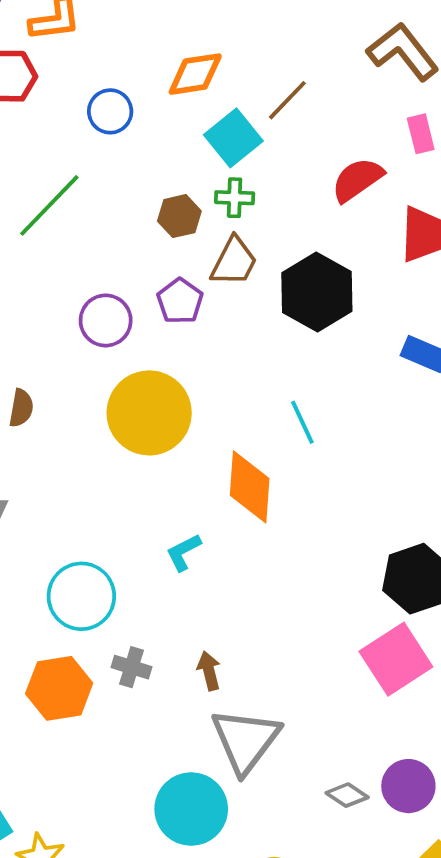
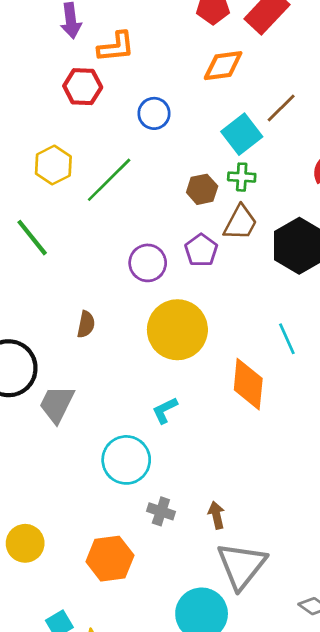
orange diamond: (195, 74) -> (223, 66), moved
cyan L-shape: (183, 552) -> (165, 410), moved
orange hexagon: (59, 688) -> (110, 559), moved

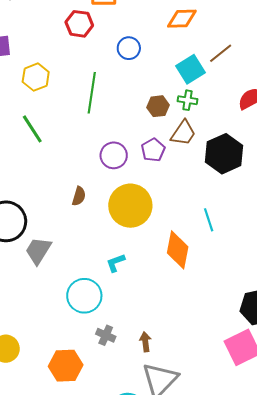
yellow hexagon: (53, 165) -> (36, 77), moved
green line: (109, 180) -> (92, 93), turned -42
brown semicircle: (86, 324) -> (79, 196), moved

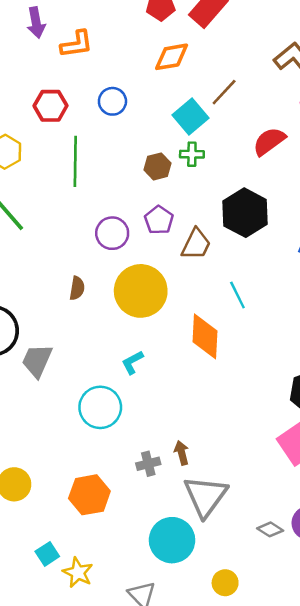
red hexagon: (79, 24) -> (51, 106), moved
brown trapezoid: (183, 133) -> (196, 244), moved
gray cross: (106, 335) -> (148, 464), moved, turned -30

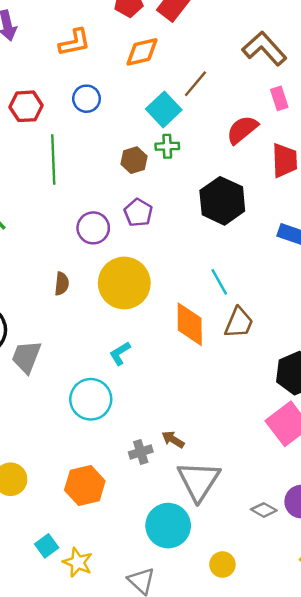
orange L-shape: (77, 44) -> (75, 42), moved
brown trapezoid: (196, 244) -> (239, 323), moved
brown arrow: (182, 453) -> (173, 439), turned -40

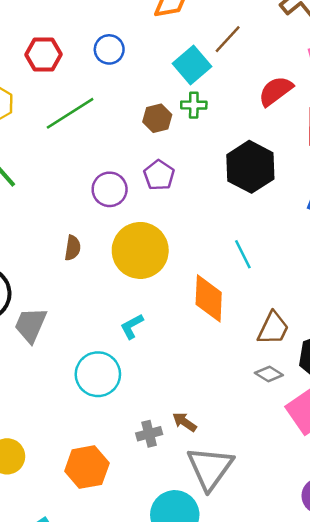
green line: (53, 159) -> (70, 113), turned 57
brown trapezoid: (239, 323) -> (273, 328), moved
gray diamond: (264, 510) -> (269, 374), moved

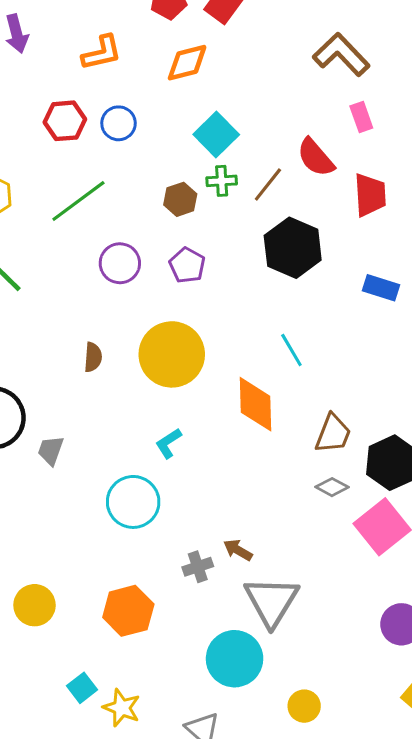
brown line: (228, 39) -> (268, 185), moved
red hexagon: (43, 54) -> (65, 121), moved
red semicircle: (276, 91) -> (316, 157), turned -90
purple circle: (110, 189) -> (120, 263), moved
gray trapezoid: (31, 325) -> (51, 450), size x0.7

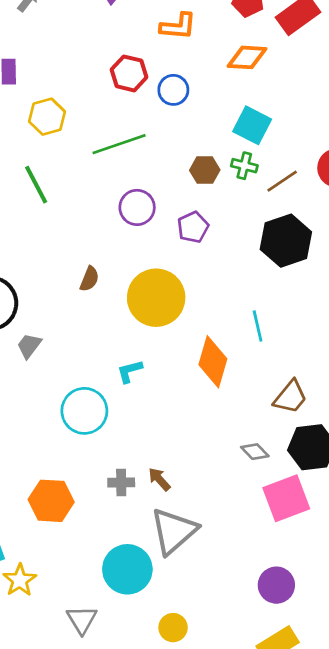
cyan square: (216, 134) -> (252, 125), turned -36
brown trapezoid: (333, 434) -> (290, 397), moved

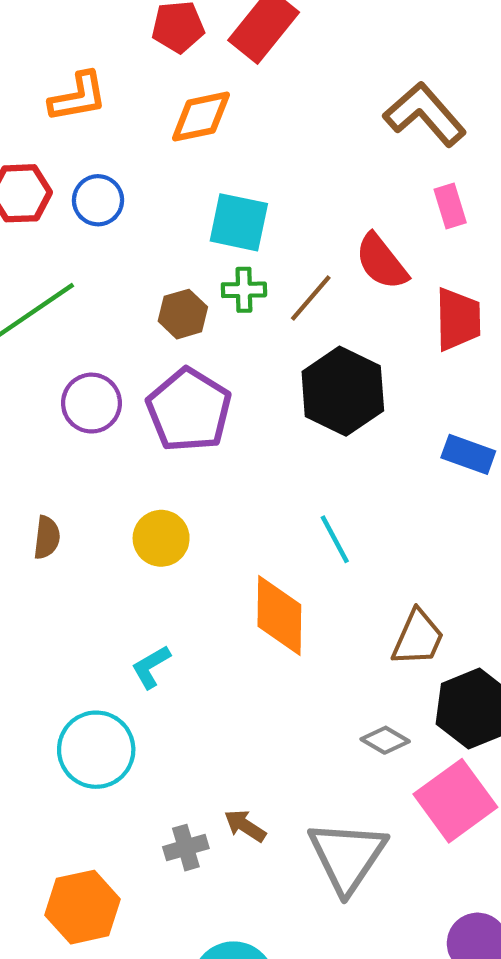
purple pentagon: (193, 227) -> (189, 410), size x1.6
yellow circle: (156, 298) -> (161, 538), size x0.6
gray triangle: (174, 531) -> (347, 856), moved

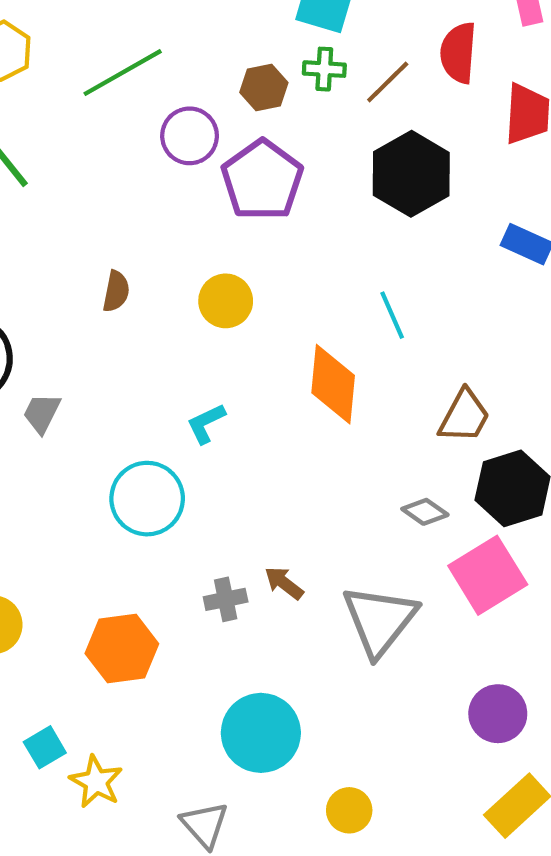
red semicircle: (381, 262) -> (458, 53), turned 38
purple circle: (91, 403) -> (190, 136), moved

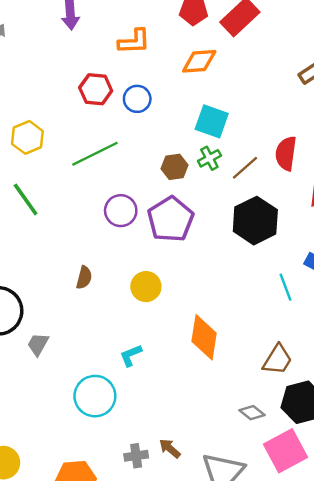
green cross: (324, 69) -> (209, 158), turned -35
purple circle: (190, 136) -> (121, 211), moved
cyan line: (392, 315) -> (286, 287), moved

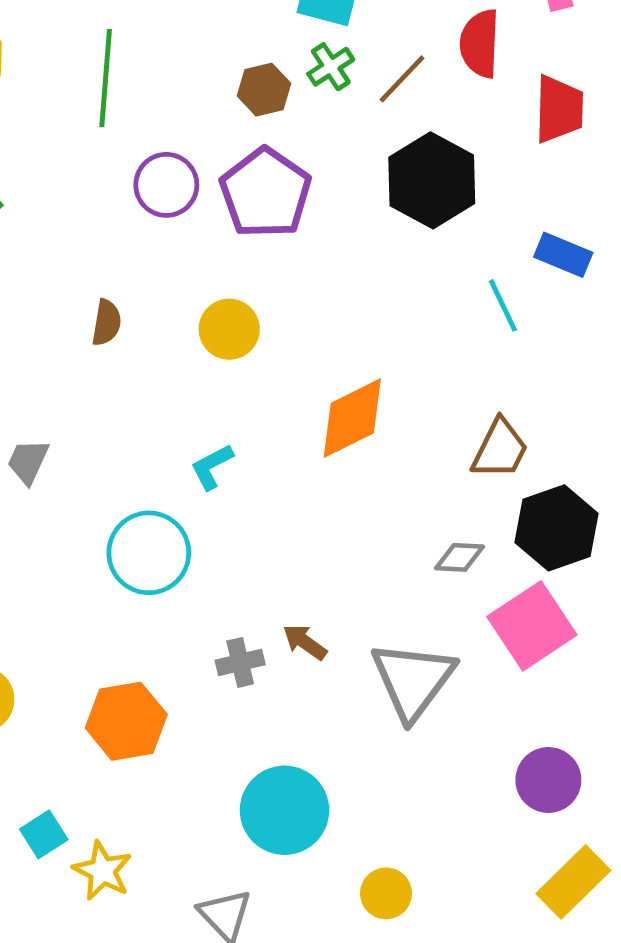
green line: (95, 154) -> (106, 78), turned -54
orange diamond: (204, 337) -> (352, 418), turned 60
gray diamond: (252, 413) -> (460, 557), turned -30

